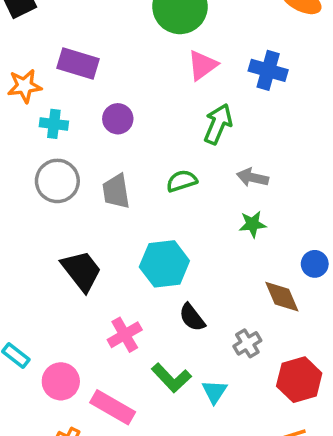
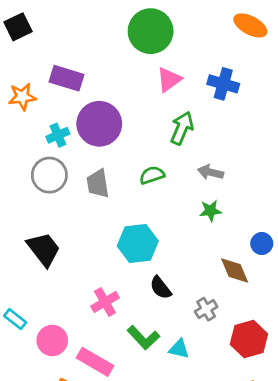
purple circle: (118, 119) -> (99, 124), size x1.8
cyan cross: (54, 124) -> (58, 135), moved, turned -30
black trapezoid: (82, 271) -> (44, 249), moved
cyan triangle: (215, 392) -> (179, 349), turned -50

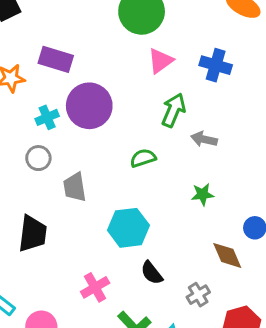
gray arrow: (210, 172) -> (204, 139), moved
gray circle: (49, 175) -> (38, 158), size x0.7
gray trapezoid: (98, 184) -> (75, 187), moved
black trapezoid: (44, 249) -> (33, 234), turned 45

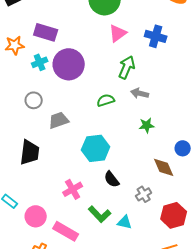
cyan cross: (47, 117) -> (40, 62), moved
gray arrow: (204, 139) -> (140, 93), moved
gray trapezoid: (75, 187) -> (59, 120), turned 80

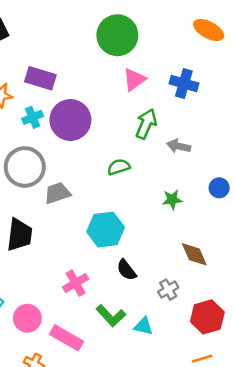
gray arrow: (140, 93) -> (179, 146), moved
gray circle: (34, 100) -> (25, 167), size x1.8
blue circle: (183, 148) -> (219, 188), moved

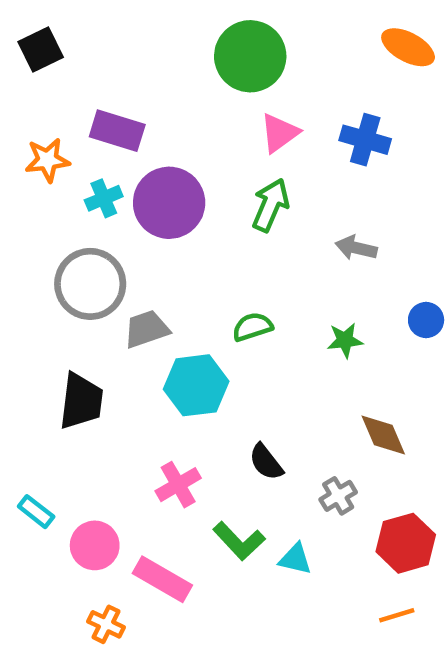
green arrow: (146, 124) -> (271, 205), moved
green semicircle: (119, 167) -> (252, 327), moved
cyan hexagon: (106, 230) -> (196, 385), moved

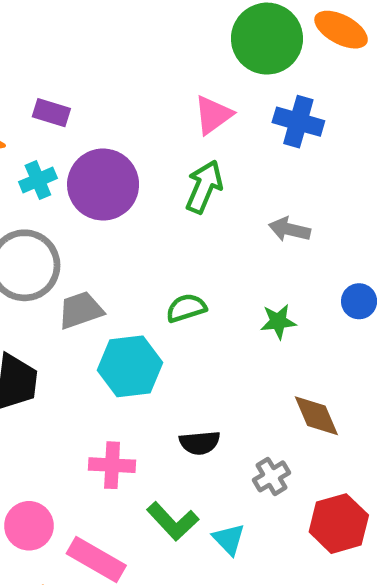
green circle: (250, 56) -> (267, 39), moved
purple rectangle: (117, 131) -> (51, 113), size x0.7
black semicircle: (266, 462) -> (200, 443), turned -57
pink cross: (178, 485) -> (112, 465), turned 33
cyan triangle: (295, 559) -> (229, 539), turned 33

